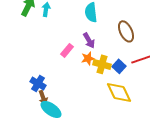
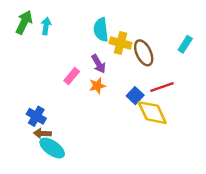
yellow cross: (102, 64) -> (120, 43), moved
yellow diamond: (119, 92) -> (152, 113), moved
brown arrow: (43, 97) -> (42, 133), turned 112

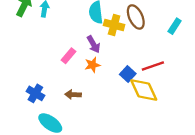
brown ellipse: (144, 53) -> (136, 17), moved
brown arrow: (42, 133) -> (73, 95), moved

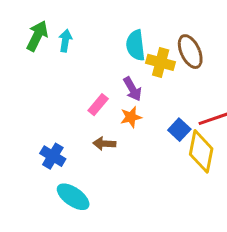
yellow diamond: (144, 90) -> (201, 151), turned 36
brown arrow: (73, 95) -> (104, 144), moved

